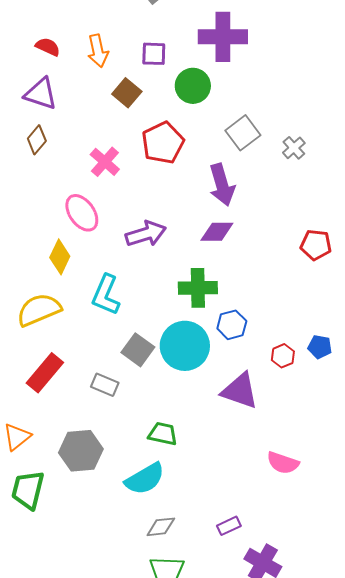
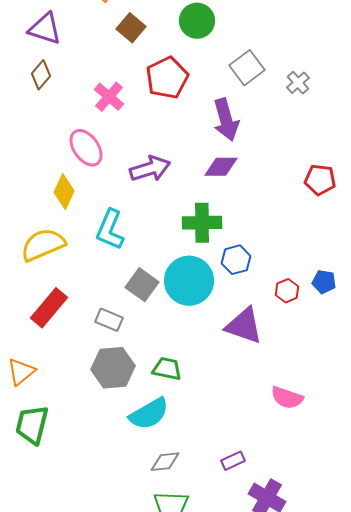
gray hexagon: (81, 451) -> (113, 368), moved

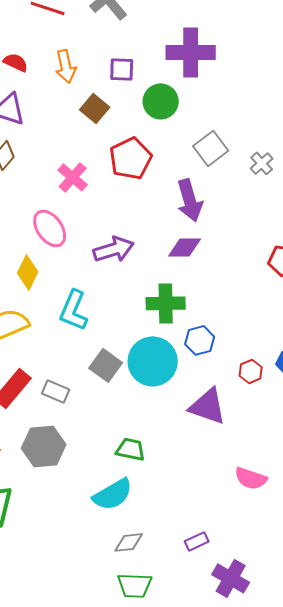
gray rectangle: (109, 320) -> (56, 391), moved
gray hexagon: (113, 368) -> (44, 446), moved

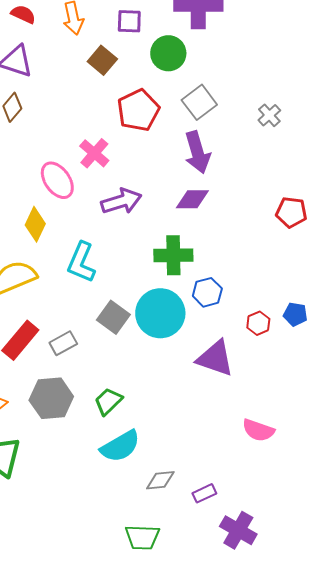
gray square: (211, 148) -> (199, 102), moved
pink cross: (73, 177) -> (94, 153), moved
gray rectangle: (56, 391) -> (63, 343), turned -52
green trapezoid: (131, 449) -> (108, 401), moved, turned -56
gray diamond: (129, 542) -> (160, 480), moved

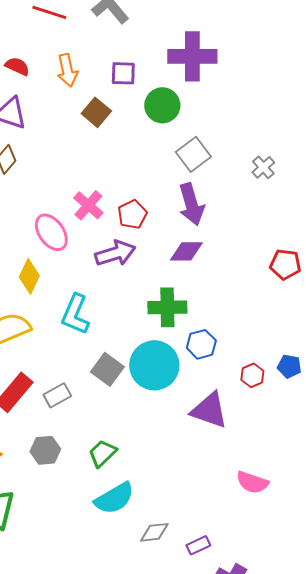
red pentagon: (138, 110) -> (132, 214), moved, size x0.7
gray hexagon: (51, 398) -> (45, 450), size x0.7

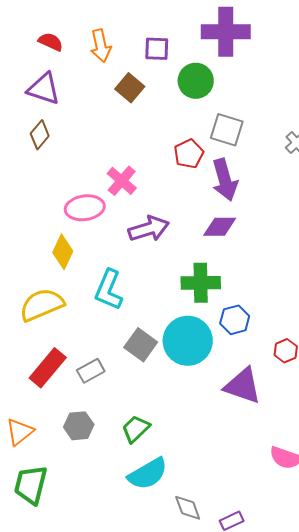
gray square: (193, 154) -> (227, 130), turned -36
red pentagon: (132, 214) -> (189, 154), moved
pink ellipse: (51, 232) -> (85, 208), turned -63
gray diamond: (154, 532) -> (188, 508), turned 76

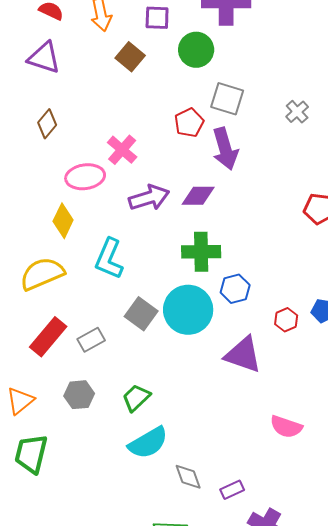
brown diamond: (40, 135) -> (47, 124), moved
purple diamond: (220, 227) -> (198, 196), moved

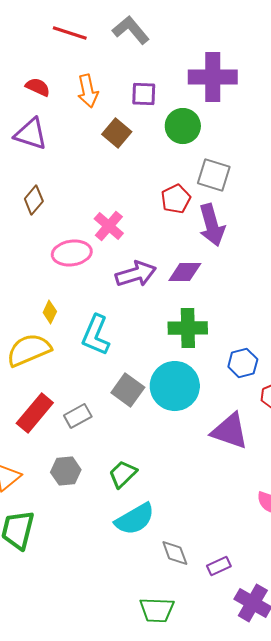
yellow diamond: (63, 221) -> (50, 312), moved, size x0.7
blue hexagon: (235, 289) -> (243, 363), moved

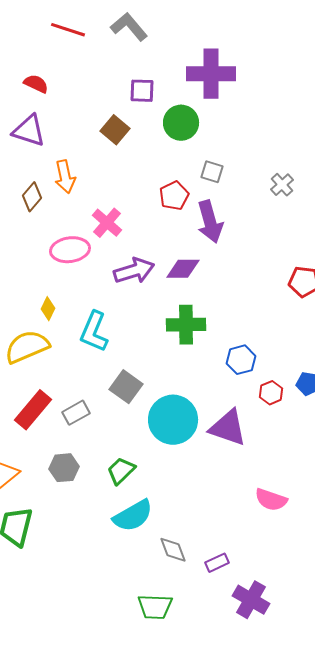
orange arrow: (88, 91) -> (65, 177), moved
gray square: (214, 175) -> (212, 172), size x0.7
cyan circle: (175, 386) -> (173, 420), moved

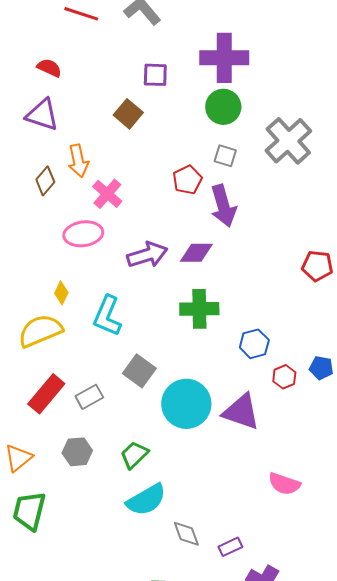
green circle: (181, 123) -> (223, 107), moved
gray cross: (282, 185) -> (288, 141), moved, size x2.0
pink cross: (107, 223) -> (107, 194), moved

